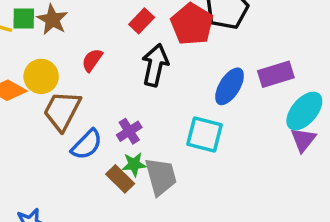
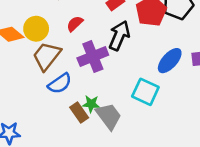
purple cross: (129, 131) -> (93, 56), moved, size x1.6
gray trapezoid: (161, 176) -> (109, 116), turned -32

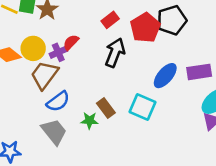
purple cross: (93, 56) -> (58, 52), moved, size x0.6
brown rectangle: (79, 112) -> (106, 108), moved
gray trapezoid: (109, 116) -> (54, 132), moved

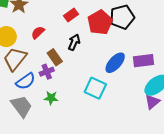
purple cross: (58, 52) -> (47, 72), moved
black arrow: (115, 53) -> (74, 42), size x0.7
brown rectangle: (106, 108) -> (55, 57), moved

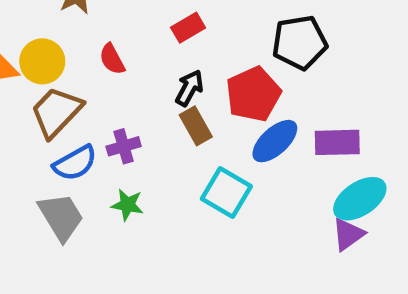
red pentagon: (100, 22) -> (253, 94), moved
red semicircle: (38, 33) -> (112, 59), turned -80
brown rectangle: (55, 57) -> (196, 126), moved

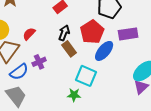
red semicircle: (112, 59) -> (29, 34), moved, turned 80
purple rectangle: (337, 142) -> (128, 34), moved
green star: (127, 205) -> (74, 95), moved

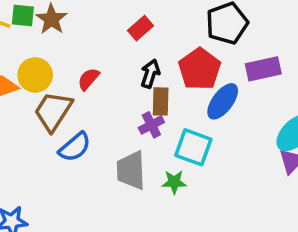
brown rectangle: (69, 49) -> (161, 101), turned 42
purple cross: (39, 62) -> (151, 125), moved
gray trapezoid: (16, 96) -> (131, 170), moved, turned -140

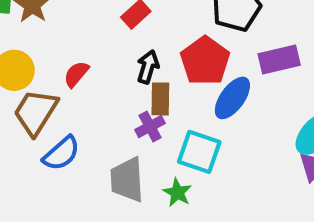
green star: (174, 182) -> (177, 193), turned 30

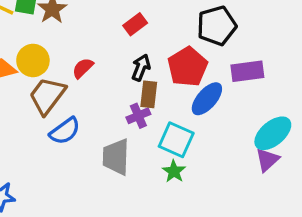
green star: (177, 193) -> (174, 171), moved

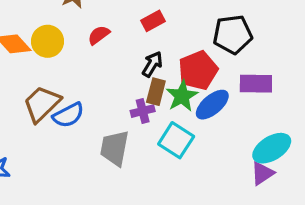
red semicircle: (83, 68) -> (99, 35), moved
brown trapezoid: (47, 96) -> (42, 104), moved
green star: (174, 171) -> (182, 96), moved, size x1.4

